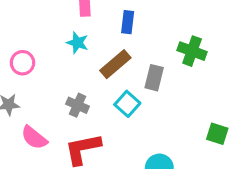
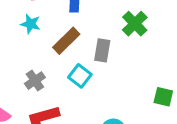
green cross: (192, 51) -> (135, 24), turned 30
gray cross: (78, 105) -> (35, 81), turned 36

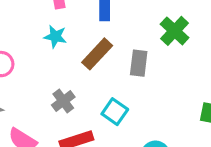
cyan square: (80, 76) -> (115, 112), moved

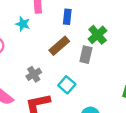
green cross: (175, 31) -> (98, 35), moved
cyan star: (55, 37) -> (23, 24), moved

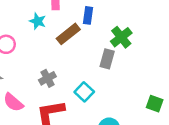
brown rectangle: (59, 46) -> (68, 34), moved

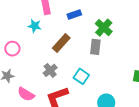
blue rectangle: (88, 15) -> (74, 15), turned 72
brown rectangle: (68, 34) -> (61, 43), moved

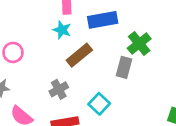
blue rectangle: (74, 15) -> (103, 20), size x1.5
cyan star: (35, 26) -> (62, 30), moved

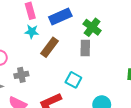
gray cross: (59, 89) -> (21, 75), moved, turned 32

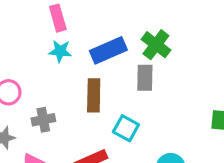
blue rectangle: (60, 17) -> (108, 50), moved
brown rectangle: (49, 47) -> (94, 95), moved, turned -36

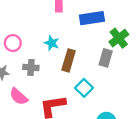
blue rectangle: (108, 50) -> (92, 18), moved
cyan star: (60, 51) -> (52, 43), moved

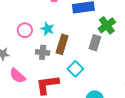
pink circle: (13, 43) -> (25, 30), moved
gray cross: (31, 67) -> (43, 52), moved

